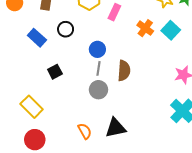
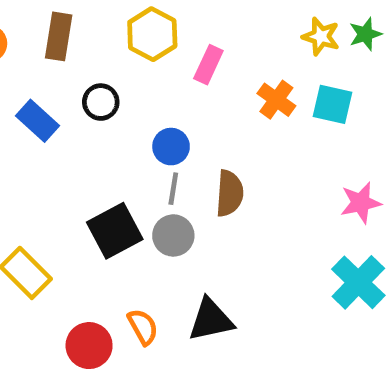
cyan square: (171, 30) -> (333, 104), turned -30
black square: (55, 72) -> (115, 231), moved, size x1.6
red circle: (35, 140) -> (89, 346), moved

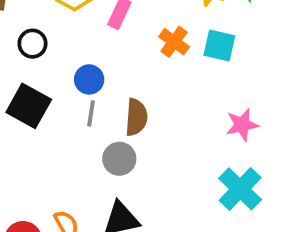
black square: (115, 231) -> (29, 106), moved, turned -33
gray circle: (173, 235) -> (119, 159), moved

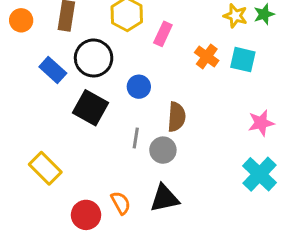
black circle: (32, 44) -> (94, 58), size x1.6
gray line: (91, 113) -> (136, 138), moved

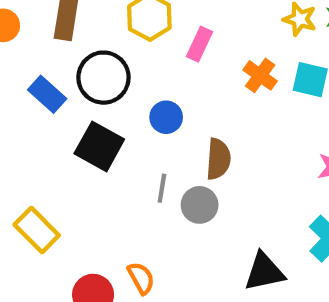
black triangle: (164, 198) -> (264, 272), moved

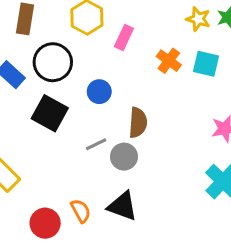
gray line: (162, 188) -> (96, 144), turned 55
black triangle: (264, 272) -> (122, 206), moved, turned 32

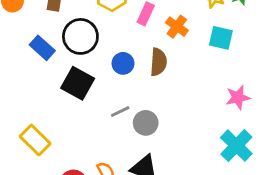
orange cross: (169, 61) -> (177, 27), moved
brown semicircle: (138, 123) -> (158, 62), moved

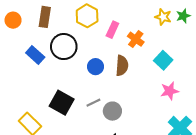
cyan square: (221, 38) -> (163, 60), moved, turned 30
black square: (78, 83) -> (62, 103), moved
pink star: (238, 97) -> (170, 91), moved

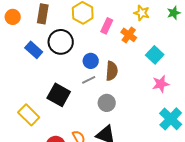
yellow star: (163, 17) -> (142, 13), moved
brown semicircle: (122, 66) -> (112, 71), moved
gray line: (93, 103) -> (89, 80), moved

